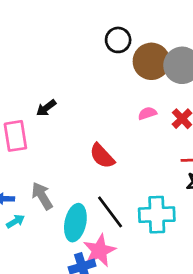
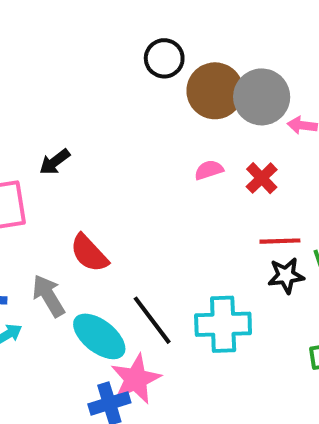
red semicircle: (102, 156) -> (89, 253), moved
cyan ellipse: (75, 223) -> (99, 336), turned -64

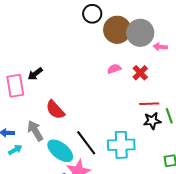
black arrow: (55, 162) -> (35, 74), moved

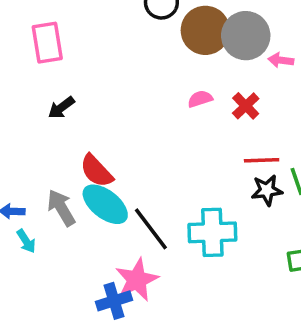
pink rectangle: (15, 86) -> (47, 43), moved
cyan arrow: (15, 150) -> (26, 241), turned 88
cyan ellipse: (60, 151) -> (105, 204), moved

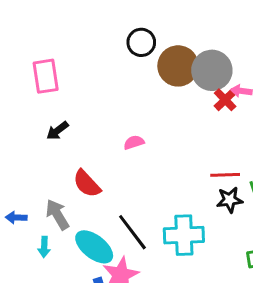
pink semicircle: (200, 99) -> (134, 142), moved
red cross: (246, 106) -> (225, 100), moved
cyan ellipse: (105, 204) -> (94, 247), moved
cyan arrow: (26, 241) -> (44, 247), moved, turned 36

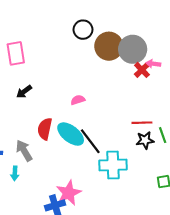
red semicircle: (87, 184) -> (45, 129), turned 55
black line: (132, 232) -> (90, 141), moved
cyan ellipse: (94, 247) -> (71, 134), moved

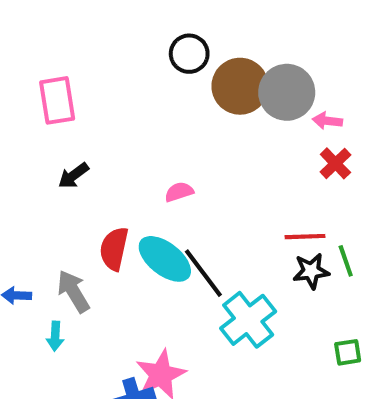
red cross: (142, 70) -> (335, 163), moved
cyan cross: (113, 165) -> (248, 320), turned -36

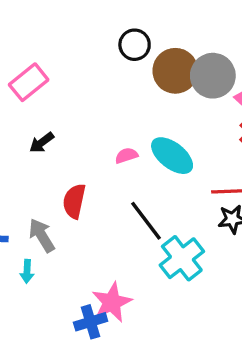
pink rectangle: (57, 100) -> (29, 82), turned 60
cyan ellipse: (165, 259) -> (172, 156), moved

